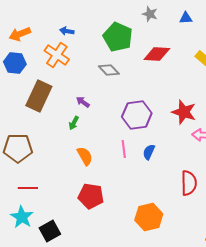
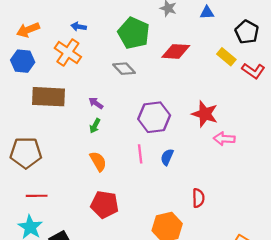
brown rectangle: (39, 96) -> (49, 97), turned 68
green arrow: (74, 123) -> (95, 126), moved
red semicircle: (189, 183) -> (198, 198), moved, size x0.7

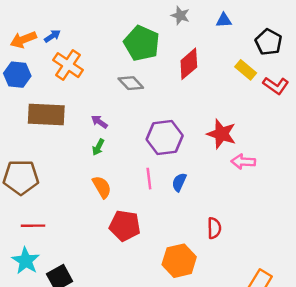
blue arrow: (79, 27) -> (52, 36), moved, turned 136
red diamond: (176, 51) -> (189, 64), turned -44
red pentagon: (105, 204) -> (125, 226), moved

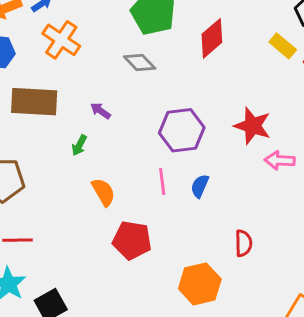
green arrow: (98, 147) -> (79, 145), moved

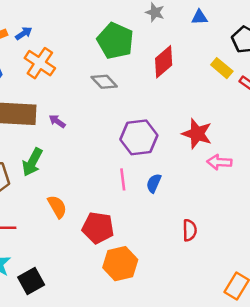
purple arrow: (100, 111) -> (57, 121), moved
green arrow: (79, 145) -> (32, 162), moved, size x1.6
orange semicircle: (103, 192) -> (57, 207), moved
orange hexagon: (200, 284) -> (120, 264), moved

